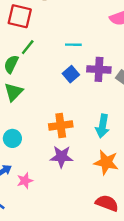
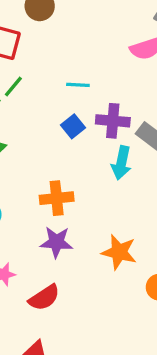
cyan arrow: (102, 126) -> (121, 163), moved
red semicircle: (107, 203) -> (44, 298), moved, turned 125

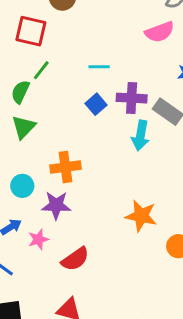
orange cross: (57, 198) -> (65, 167), moved
purple star: (56, 242) -> (56, 205), moved

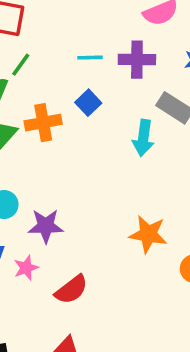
purple cross: (132, 98) -> (137, 60), moved
orange cross: (65, 167) -> (43, 123), moved

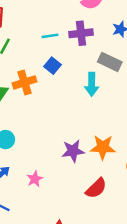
purple star: (46, 226) -> (73, 151), moved
pink star: (26, 268) -> (35, 179), moved
red semicircle: (71, 290) -> (96, 188), moved

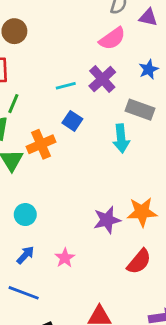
purple cross: (81, 33) -> (102, 79), turned -30

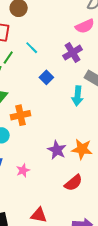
cyan line: (66, 86) -> (32, 48), moved, turned 48
orange cross: (41, 144) -> (21, 115), moved
purple star: (107, 220) -> (57, 150), turned 30

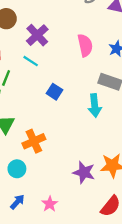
pink semicircle: (85, 26) -> (85, 45), moved, turned -66
purple cross: (73, 53) -> (37, 35), moved

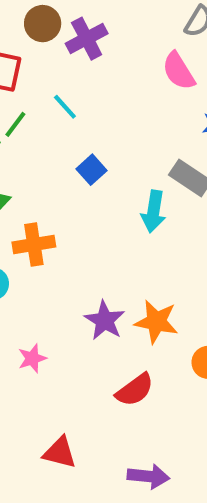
purple cross: (37, 35) -> (87, 39), moved
pink semicircle: (85, 45) -> (179, 71), moved, turned 145

